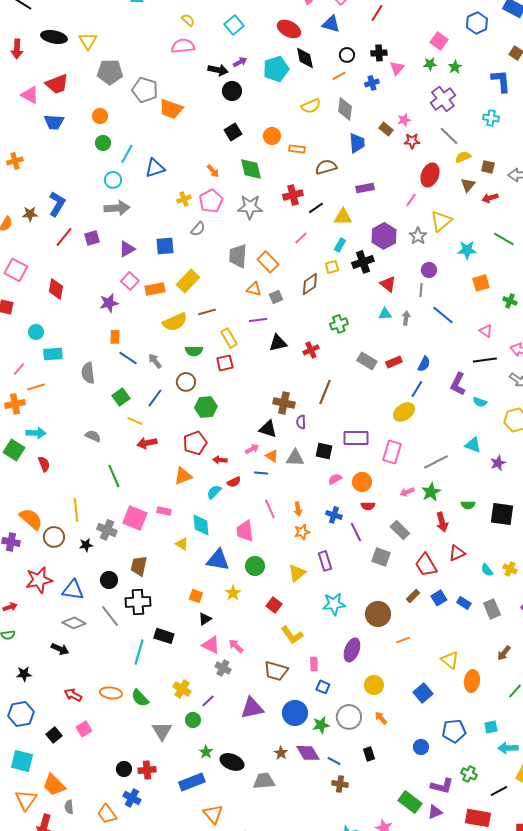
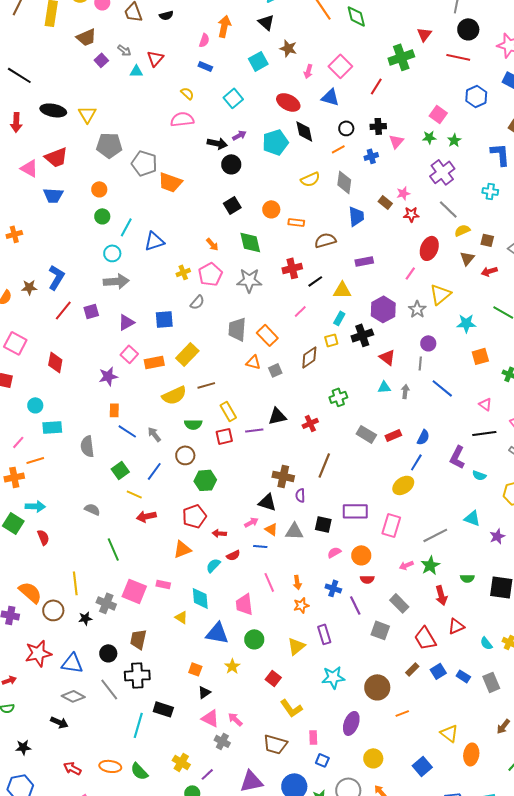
purple line: (258, 320) -> (254, 430), moved

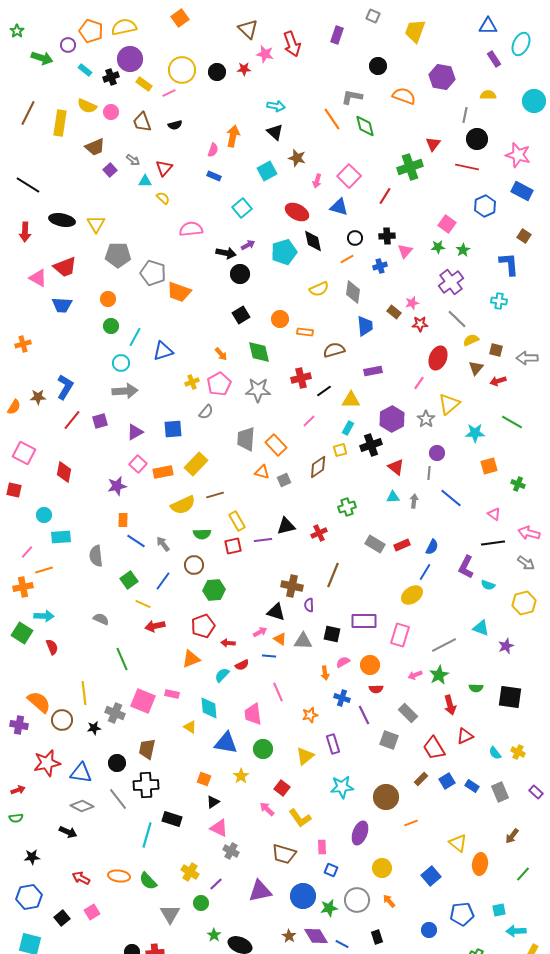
yellow semicircle: (187, 93) -> (163, 198), moved
orange arrow: (297, 582) -> (325, 673), moved
pink arrow: (235, 719) -> (267, 809), moved

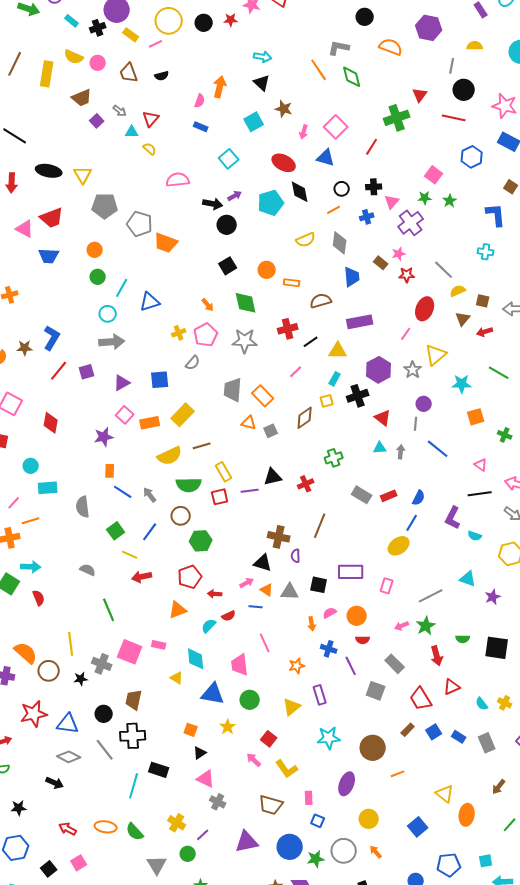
purple cross: (451, 282) -> (411, 223), moved
purple rectangle: (373, 371) -> (360, 322), size x1.4
green semicircle: (202, 534) -> (189, 485), size x1.4
pink rectangle: (400, 635) -> (387, 586), size x0.7

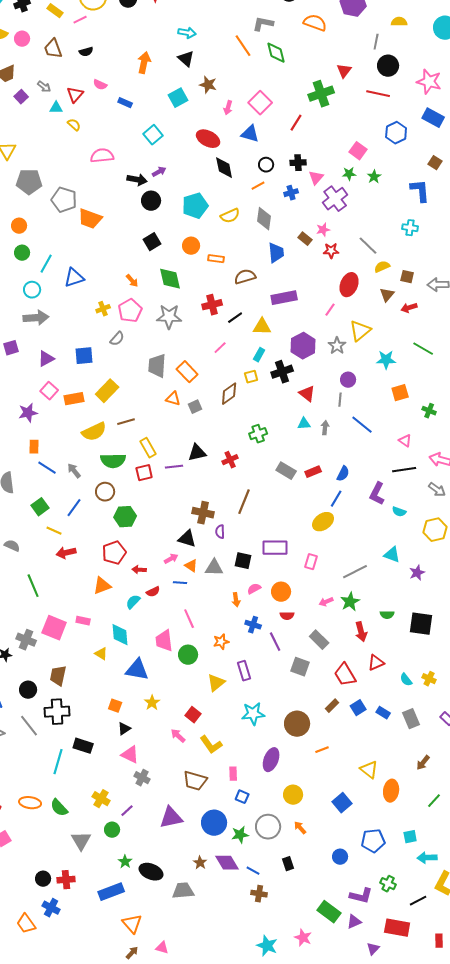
pink semicircle: (200, 101) -> (100, 85), moved, turned 96
cyan pentagon: (271, 203) -> (195, 206), moved
green circle: (250, 700) -> (188, 655), moved

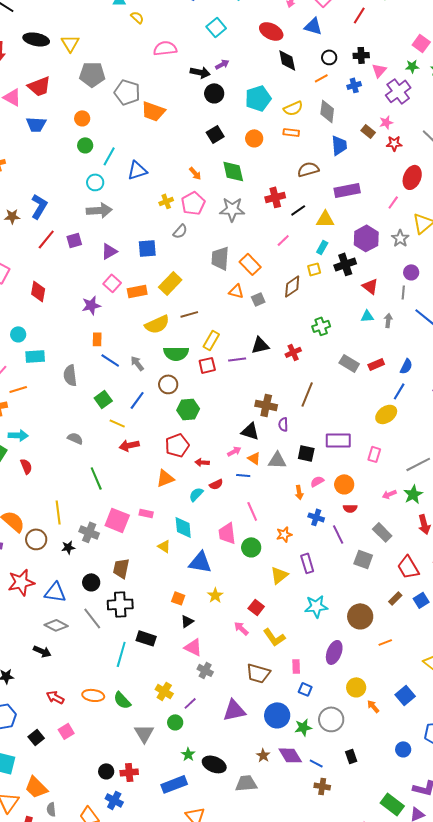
orange rectangle: (216, 259) -> (291, 132), moved
yellow rectangle: (148, 448) -> (211, 340), turned 60
orange arrow: (300, 828) -> (373, 706), moved

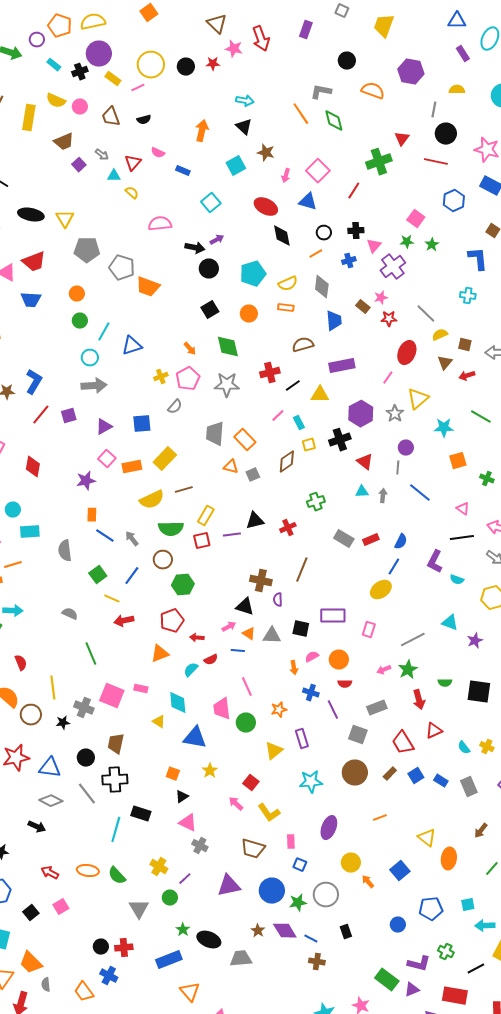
cyan rectangle: (322, 247) -> (299, 423), moved, turned -56
red semicircle: (26, 466) -> (21, 663), moved
gray rectangle: (382, 532) -> (377, 708), turned -66
brown circle: (360, 616) -> (355, 773), moved

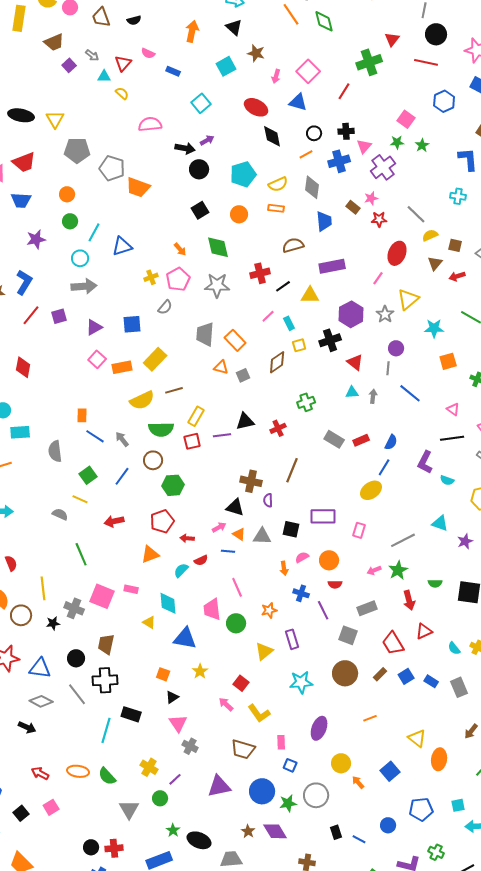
blue cross: (349, 261) -> (339, 161), size x1.5
purple star: (86, 481) -> (36, 239), moved
yellow line: (112, 599) -> (80, 499), moved
pink triangle: (188, 823) -> (178, 723), turned 30
blue line: (311, 939) -> (359, 839), moved

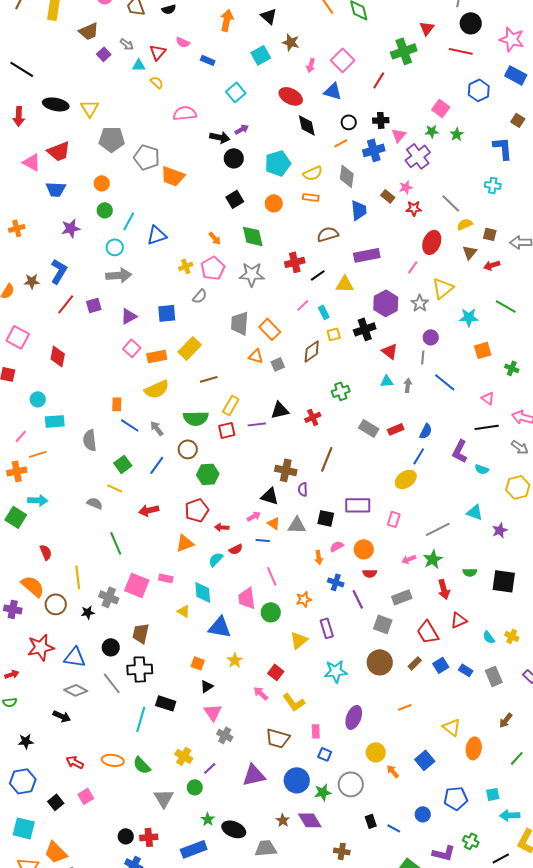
yellow semicircle: (142, 400) -> (157, 389), moved

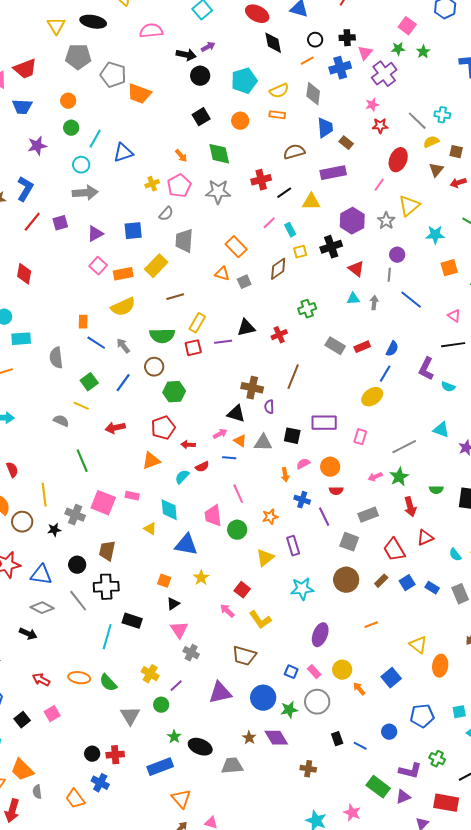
black ellipse: (56, 104) -> (93, 22), moved
cyan cross: (493, 185) -> (442, 115), moved
brown rectangle: (388, 196) -> (346, 143), moved
gray trapezoid: (240, 323) -> (184, 241), moved
pink rectangle: (316, 731) -> (314, 672), moved, turned -40

